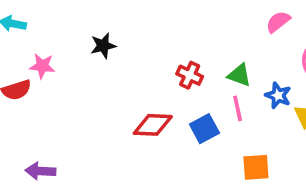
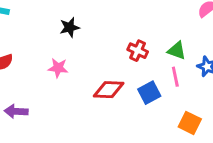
pink star: (42, 66) -> (58, 68), moved
orange square: (256, 167) -> (190, 123), turned 30
purple arrow: (40, 171) -> (16, 111), moved

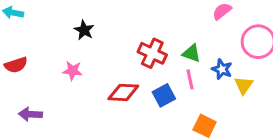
black star: (70, 27) -> (84, 30), turned -30
red cross: (138, 51) -> (152, 53), size x1.4

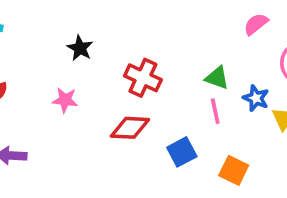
red cross: (152, 53) -> (143, 78), moved
blue square: (164, 95) -> (182, 152), moved

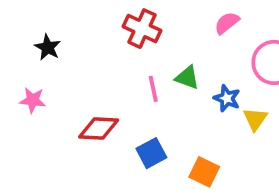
red cross: (143, 78) -> (142, 29), moved
pink line: (215, 111) -> (153, 89), moved

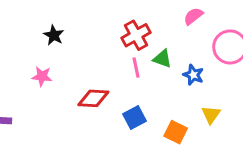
red cross: (142, 29) -> (136, 35), moved, turned 36
yellow triangle: (255, 119) -> (211, 115), moved

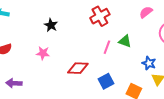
red cross: (136, 35) -> (100, 16), moved
pink line: (136, 68) -> (107, 47), turned 32
blue star: (193, 75) -> (149, 63), moved

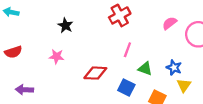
pink semicircle: (146, 12) -> (170, 23), moved
green triangle: (125, 41) -> (145, 69), moved
blue square: (106, 81) -> (126, 87), turned -35

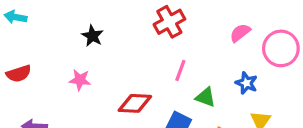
blue star: (174, 68) -> (246, 83), moved

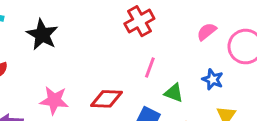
black star: (92, 36) -> (42, 35), moved, size x1.5
pink star: (80, 80) -> (54, 100), moved, size x1.4

